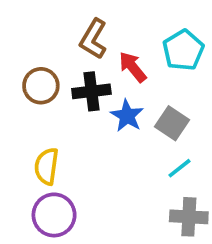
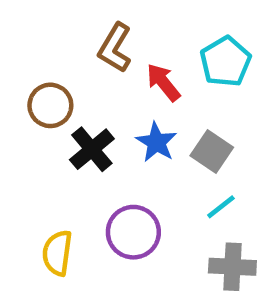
black cross: (91, 91) -> (92, 149), moved, turned -33
yellow semicircle: (47, 166) -> (57, 253), moved
purple circle: (54, 215) -> (133, 232), moved

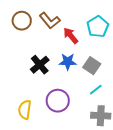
brown L-shape: (115, 48) -> (50, 21), turned -70
brown circle: (50, 105) -> (22, 21), moved
blue star: (156, 142) -> (68, 62), turned -30

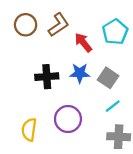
brown L-shape: (50, 21) -> (59, 25), turned -85
black cross: (40, 65) -> (47, 77), turned 36

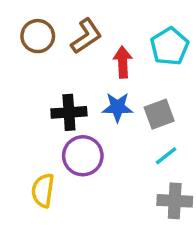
red arrow: (83, 42) -> (123, 62), turned 36
gray square: (108, 78) -> (159, 114), turned 36
purple circle: (68, 119) -> (83, 156), moved

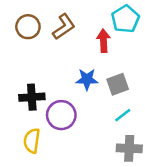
cyan pentagon: (170, 46) -> (125, 19), moved
red arrow: (123, 62) -> (104, 41), moved
black cross: (69, 112) -> (32, 97), moved

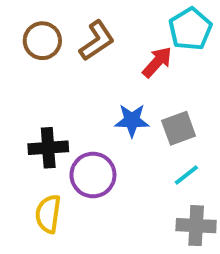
red arrow: (104, 41) -> (157, 62), turned 45

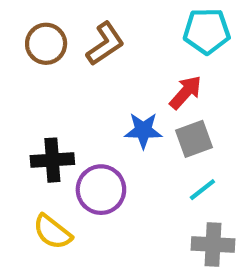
cyan pentagon: (190, 29) -> (207, 31), turned 30
red arrow: (157, 62) -> (186, 92), moved
yellow semicircle: (48, 214) -> (52, 232), turned -60

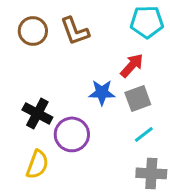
brown L-shape: (105, 44) -> (75, 31), turned 104
black cross: (52, 160) -> (37, 113), turned 32
yellow semicircle: (52, 232) -> (37, 164), turned -108

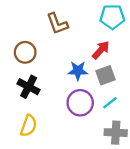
brown circle: (33, 31) -> (25, 52), moved
purple circle: (72, 134) -> (80, 103), moved

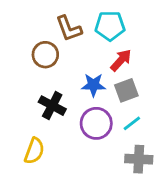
cyan pentagon: (112, 17) -> (110, 26), moved
brown circle: (25, 52) -> (45, 55), moved
black cross: (29, 87) -> (52, 106), moved

